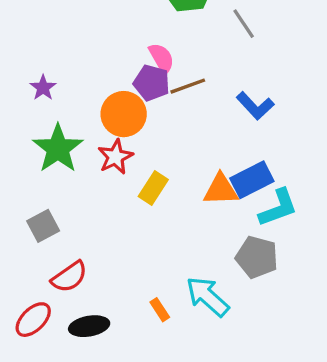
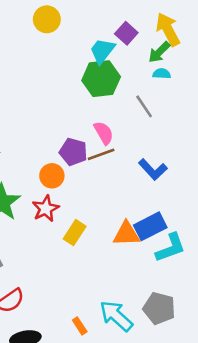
pink semicircle: (161, 58) -> (104, 133), moved
orange circle: (124, 114) -> (52, 176), size x0.7
gray pentagon: (257, 257) -> (159, 308), moved

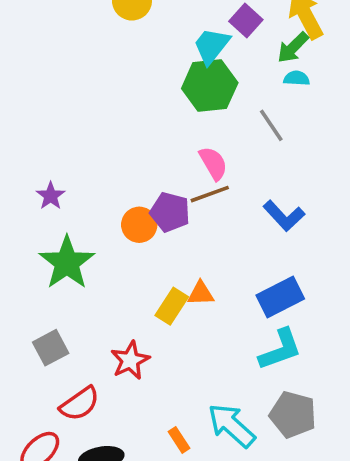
purple pentagon: (73, 152) -> (170, 212), moved
red star: (46, 209) -> (130, 360), moved
orange triangle: (126, 234) -> (201, 293), moved, size x0.7
cyan L-shape: (171, 248) -> (280, 350), moved

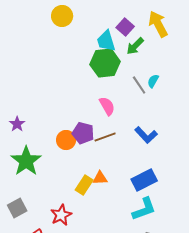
cyan trapezoid: (212, 46) -> (106, 41), turned -55
green arrow: (293, 48) -> (135, 46), moved
cyan semicircle: (297, 78) -> (153, 81), moved, turned -64
brown line: (210, 194) -> (105, 137), moved

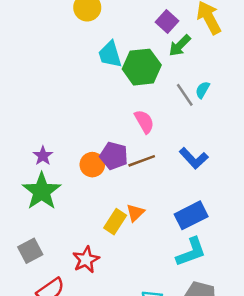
cyan trapezoid: (106, 41) -> (110, 54), moved
purple star: (17, 124) -> (43, 156), moved
orange triangle: (100, 178) -> (135, 213), turned -42

